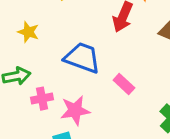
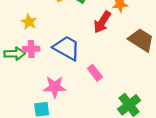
pink cross: (42, 99) -> (31, 49), moved

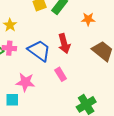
red arrow: (102, 22) -> (64, 43), moved, turned -54

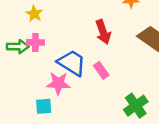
blue trapezoid: (39, 51) -> (72, 63), moved

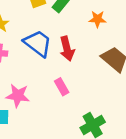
blue trapezoid: (72, 63) -> (38, 43), moved

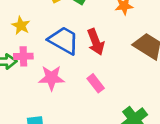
pink star: (18, 96) -> (51, 78), moved

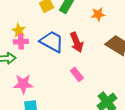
pink cross: (23, 56) -> (21, 42), moved
pink star: (51, 78) -> (23, 84), moved

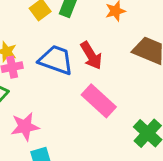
pink rectangle: (77, 74) -> (99, 101), size x1.6

